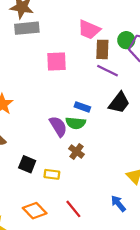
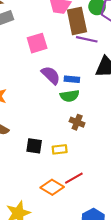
brown rectangle: (102, 49) -> (77, 21), size x1.4
purple semicircle: (58, 126) -> (51, 75), moved
red line: (73, 209) -> (74, 178), moved, turned -66

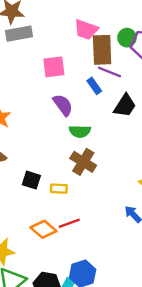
blue rectangle: (72, 79) -> (94, 86), moved, turned 40
brown cross: (77, 122) -> (83, 162), size x1.5

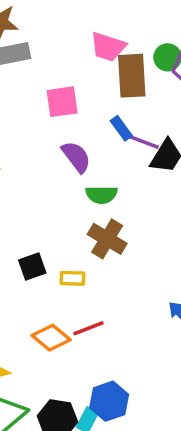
purple line: (109, 72) -> (142, 141), moved
black square: (31, 180) -> (32, 267), turned -36

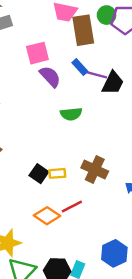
purple semicircle: (76, 157) -> (50, 76), moved
brown cross: (107, 239) -> (95, 170), moved
black square: (32, 267) -> (39, 174), moved, turned -30
blue hexagon: (109, 401) -> (114, 253), moved

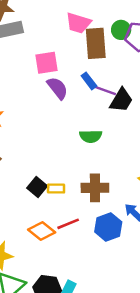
green semicircle: (71, 114) -> (91, 136), moved
brown cross: (95, 170) -> (95, 188), turned -30
blue hexagon: (114, 253) -> (108, 227), moved

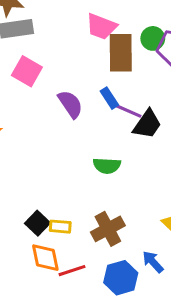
pink square: (46, 63) -> (27, 71), moved, turned 35
brown cross: (95, 188) -> (108, 229), turned -32
orange diamond: (42, 231) -> (45, 258), moved, turned 36

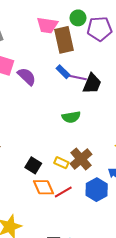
green circle: (153, 38) -> (78, 18), moved
purple semicircle: (70, 104) -> (27, 76), moved
yellow rectangle: (60, 227) -> (61, 163), moved, turned 32

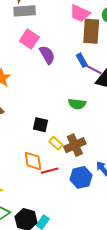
black square: (33, 165) -> (41, 125), moved, turned -35

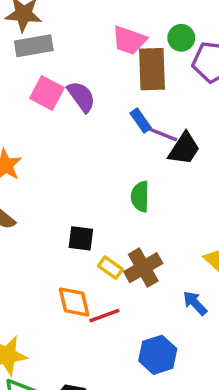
purple semicircle: (47, 55) -> (81, 97), moved
green semicircle: (77, 104) -> (140, 196), turned 90
blue hexagon: (81, 177) -> (158, 355), moved

